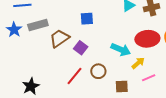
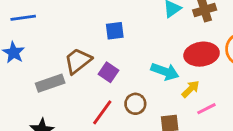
gray rectangle: (38, 25) -> (50, 83), moved

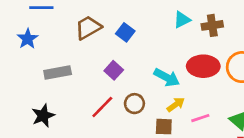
blue square: (115, 31) -> (125, 32), turned 36
brown trapezoid: (78, 61) -> (88, 28), moved
yellow arrow: (191, 89) -> (176, 105), moved

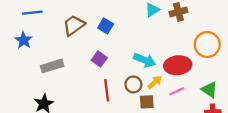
red ellipse: (203, 66) -> (178, 65), moved
brown circle: (134, 104) -> (133, 84), moved
red line: (102, 107) -> (107, 90), moved, turned -45

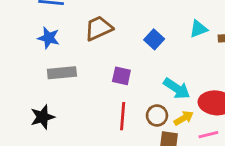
blue square: (106, 26) -> (154, 39), moved
blue star: (24, 40) -> (49, 38), moved, turned -30
purple square: (99, 59) -> (121, 76), turned -35

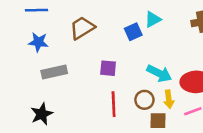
cyan triangle: (198, 29) -> (153, 19), moved
blue square: (154, 39) -> (133, 32), turned 30
yellow arrow: (184, 118) -> (169, 99), turned 120

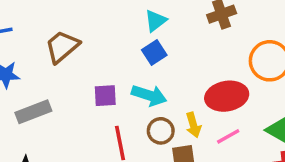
blue square: (133, 32) -> (154, 53), moved
cyan arrow: (159, 73) -> (149, 95), moved

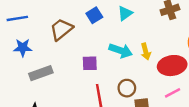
blue square: (154, 53) -> (94, 15), moved
cyan arrow: (149, 95) -> (121, 51), moved
yellow arrow: (193, 125) -> (146, 52), moved

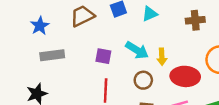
blue star: (23, 48) -> (40, 26), turned 30
brown circle: (127, 88) -> (143, 80), moved

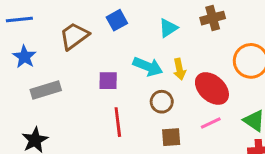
cyan triangle: (150, 14) -> (168, 28), moved
red ellipse: (185, 76) -> (212, 88), turned 48

